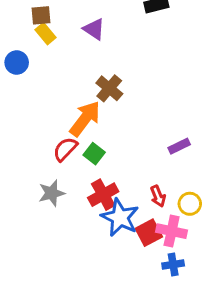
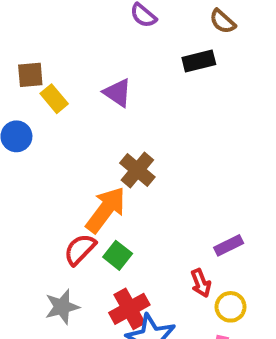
brown square: (41, 15) -> (30, 75), moved
red arrow: (158, 196) -> (201, 283), moved
yellow circle: (190, 204) -> (231, 307), moved

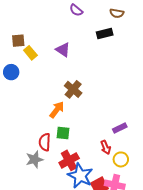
brown semicircle: (223, 21) -> (117, 13), turned -32
orange arrow: (106, 210) -> (57, 110), size x0.7
red semicircle: (80, 249) -> (45, 142), moved, turned -42
green square: (118, 255) -> (63, 133), turned -32

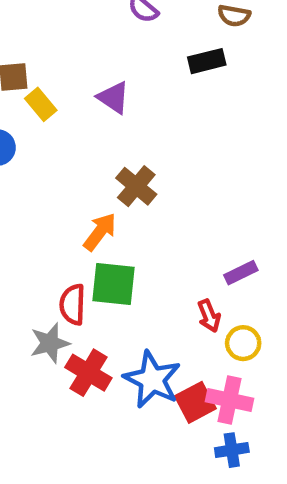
green square: (63, 133) -> (114, 284), size x1.5
red cross: (69, 160) -> (88, 373), moved, turned -30

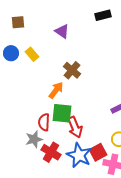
yellow rectangle: (41, 104) -> (32, 54), moved
red arrow: (209, 316) -> (75, 127), moved, size x1.5
red square: (195, 402) -> (98, 152), moved

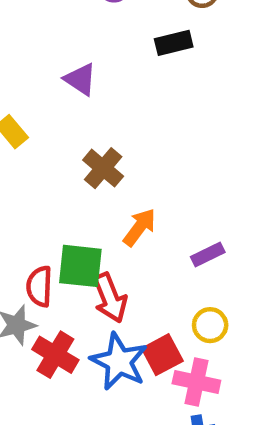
orange arrow: (56, 90) -> (140, 227), moved

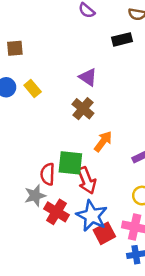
purple triangle: (80, 79) -> (88, 77), moved
red square: (162, 355) -> (104, 233), moved

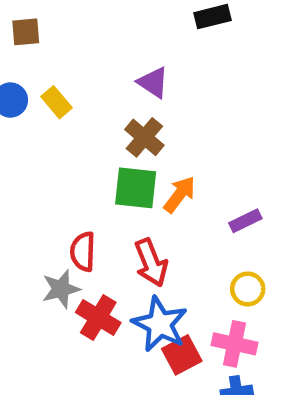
green square: (70, 163) -> (136, 188), moved

